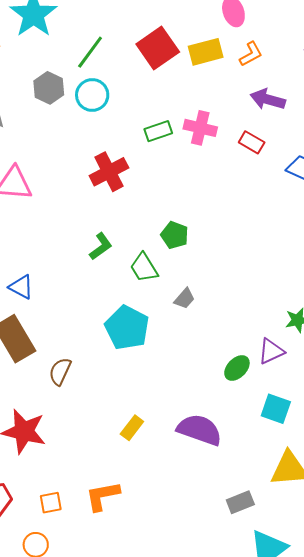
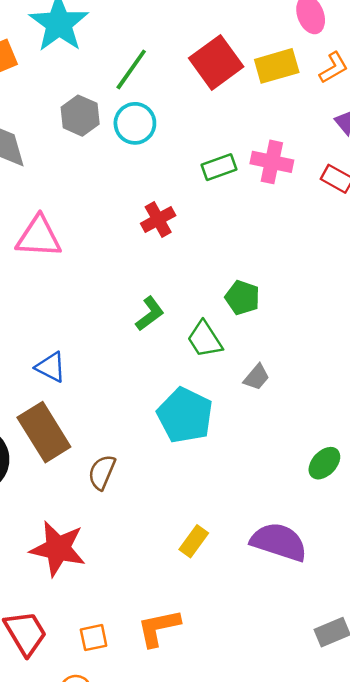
red cross: (109, 172) -> (158, 219), size x0.7

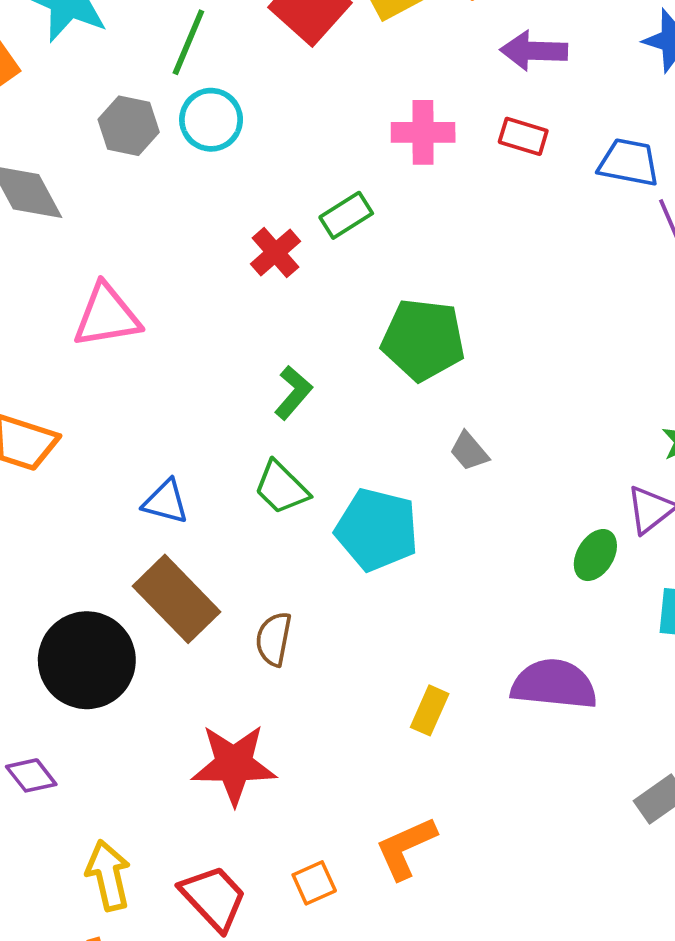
green rectangle: (219, 167) -> (346, 215), moved
green pentagon: (242, 298) -> (423, 340), size x1.6
green trapezoid: (205, 339) -> (281, 488), moved
gray trapezoid: (257, 377) -> (469, 451), turned 112

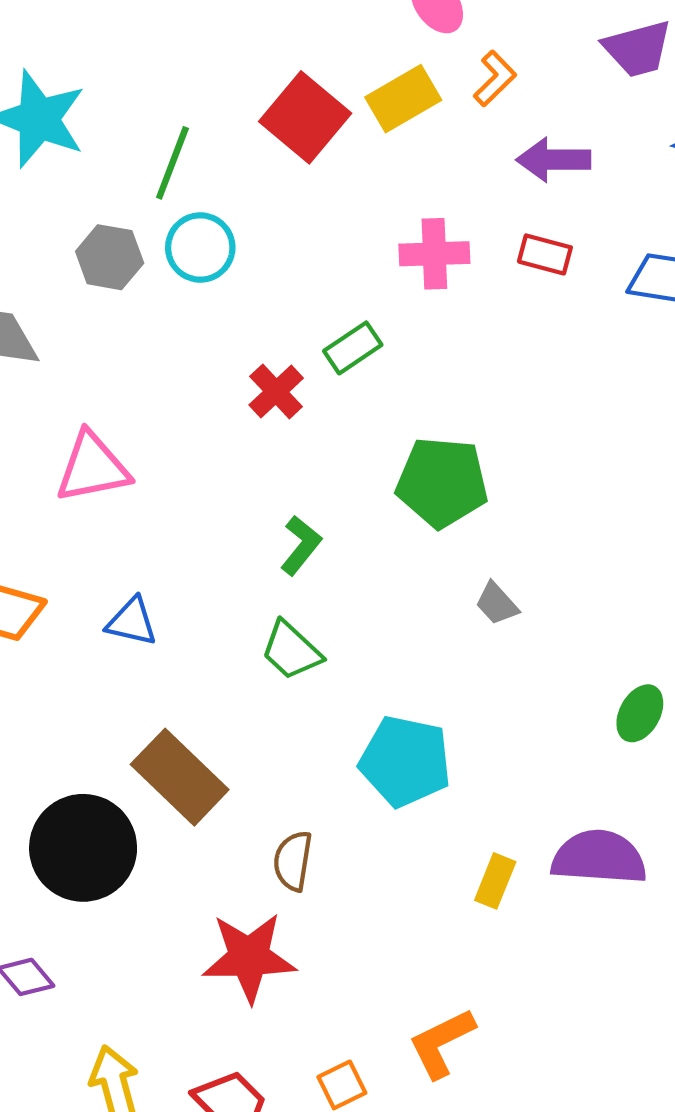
blue triangle: (166, 502) -> (132, 622), moved
cyan pentagon: (377, 530) -> (405, 761), moved
brown semicircle: (274, 639) -> (293, 861), moved
yellow rectangle: (430, 710) -> (495, 881), moved

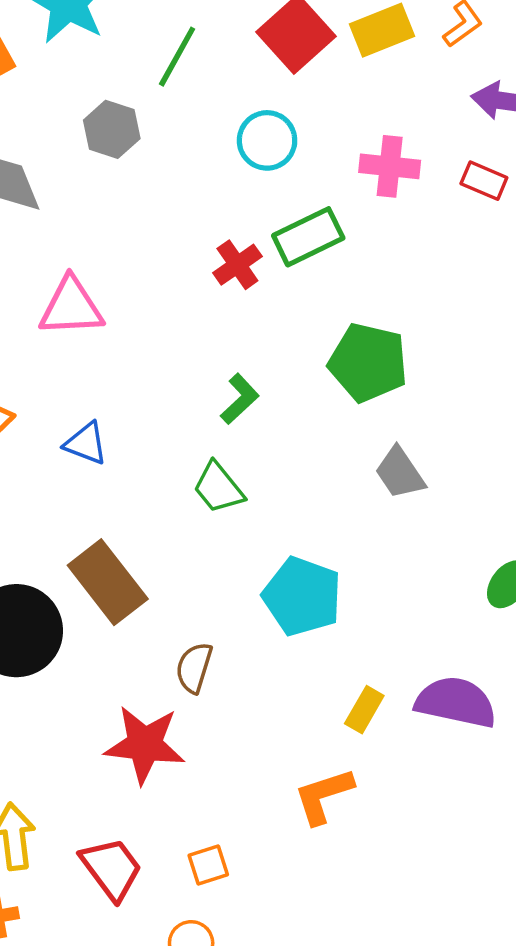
cyan circle: (200, 248) -> (267, 140), moved
green rectangle: (353, 348) -> (308, 237), size x1.4
gray trapezoid: (497, 604) -> (400, 473), size x1.4
orange L-shape: (442, 1043) -> (324, 796), moved

